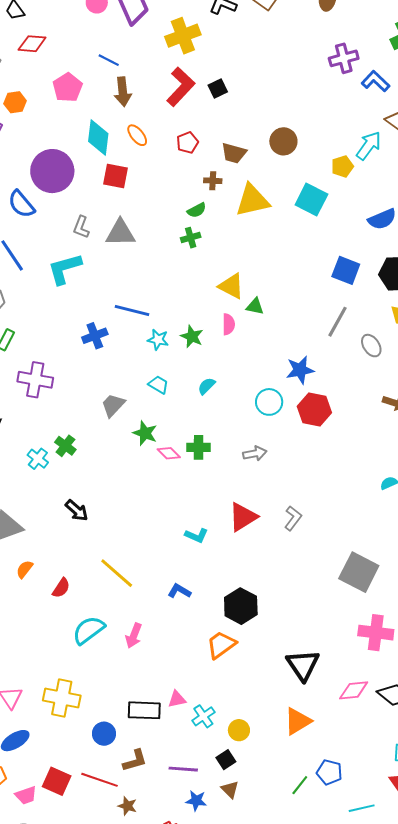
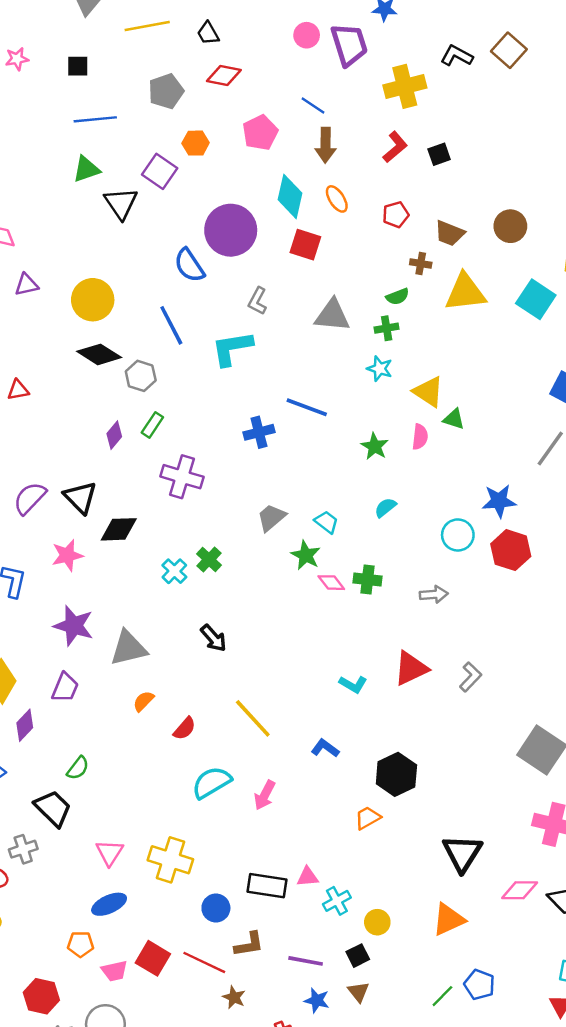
red L-shape: (181, 87) -> (395, 147), size x0.7
gray triangle: (120, 233) -> (332, 315), moved
cyan star: (158, 340) -> (380, 369), moved
cyan trapezoid: (158, 385) -> (326, 522), moved
orange trapezoid: (221, 645) -> (368, 818), size x0.7

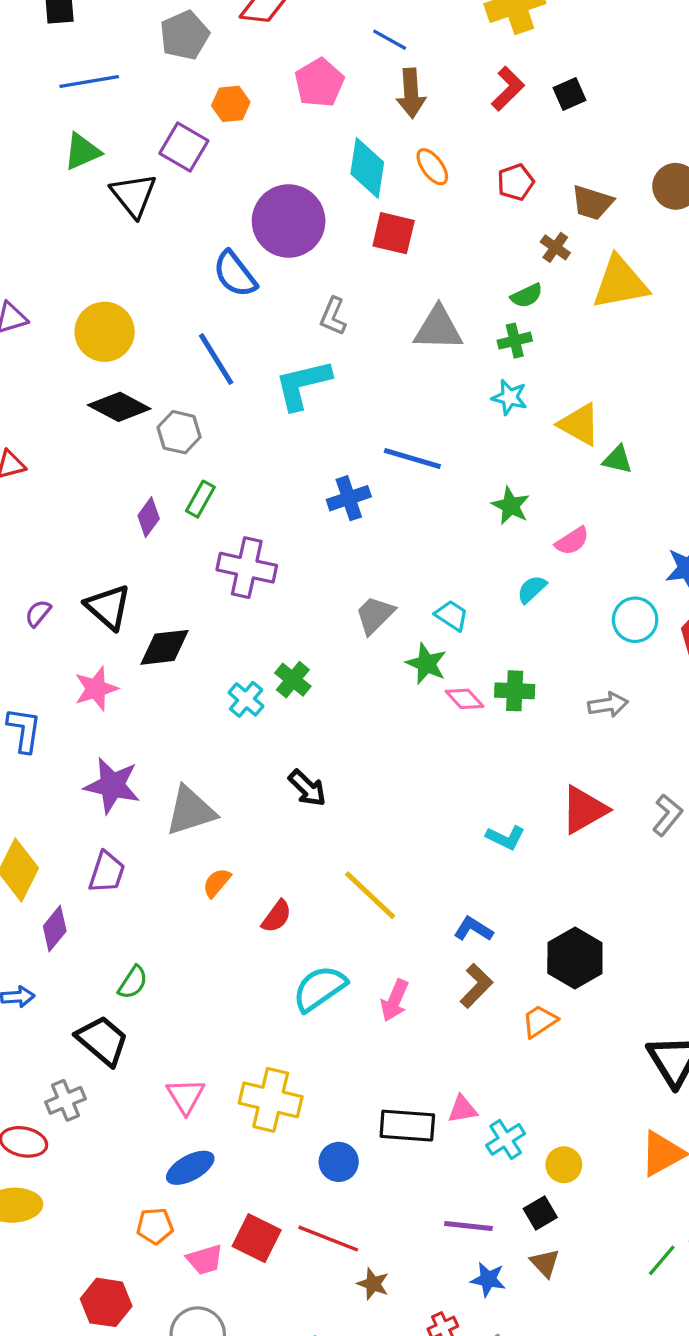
brown cross: (421, 263) -> (555, 247), turned 30
pink semicircle: (420, 437) -> (572, 541), moved, turned 55
purple semicircle: (30, 498) -> (38, 613), size x0.6
brown L-shape: (249, 944) -> (476, 986), moved, turned -32

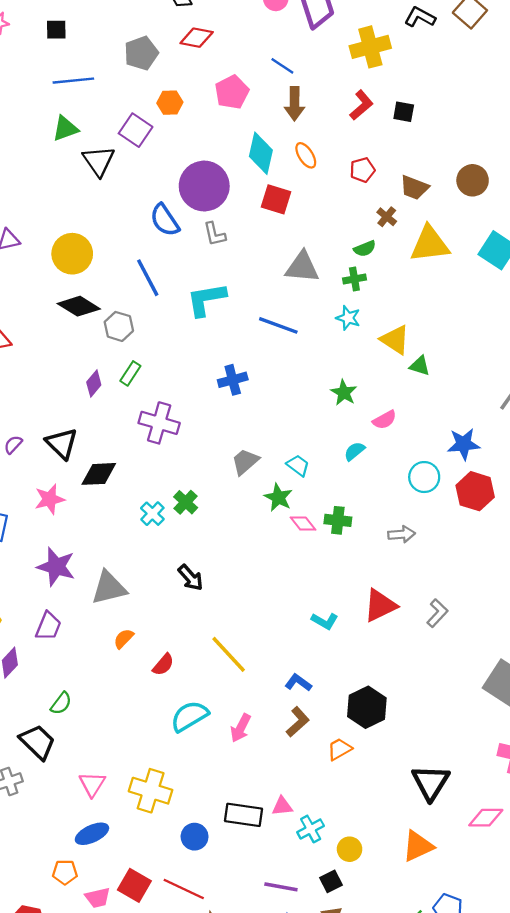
black square: (569, 94) -> (404, 112), turned 30
gray L-shape: (333, 316) -> (215, 234), moved, turned -40
blue line: (412, 458) -> (278, 325), moved

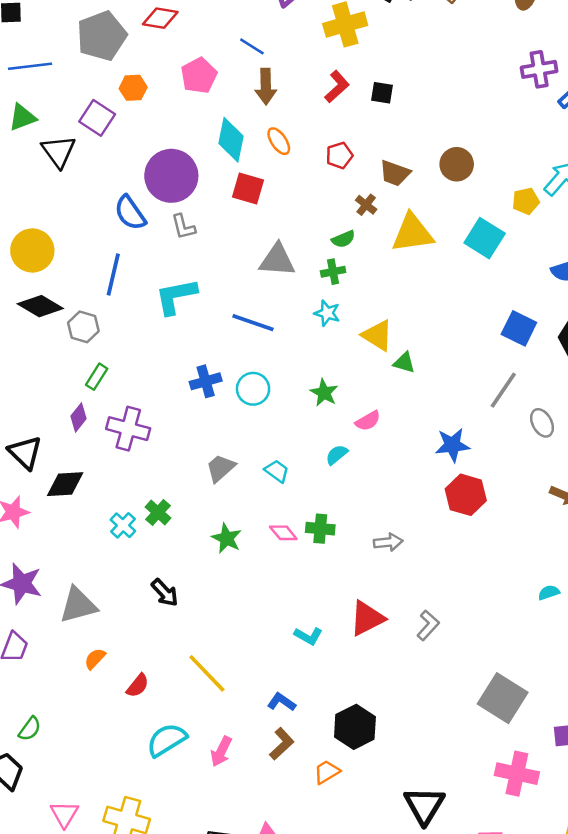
gray pentagon: (141, 53) -> (102, 36), size x1.4
blue line: (148, 278) -> (113, 274), turned 42
purple diamond: (94, 383) -> (79, 417), moved
cyan circle: (424, 477) -> (253, 389), moved
green star: (278, 498) -> (227, 538), moved

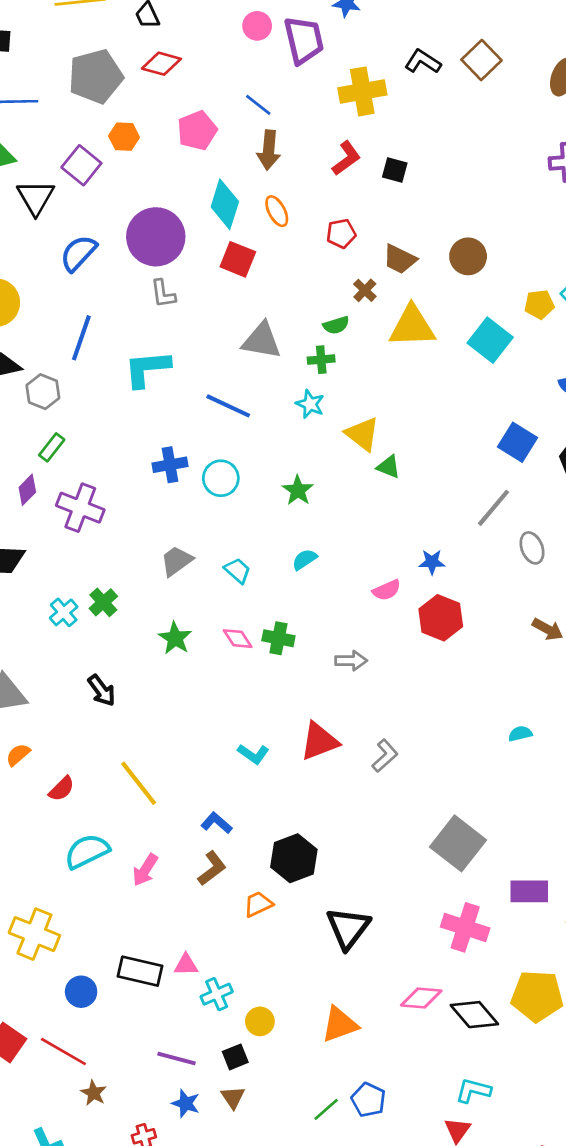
blue semicircle: (130, 213) -> (78, 253), moved, turned 72
pink semicircle: (368, 421) -> (387, 590), moved
blue star: (452, 445) -> (432, 562), size x0.7
black triangle: (424, 805) -> (348, 928), moved

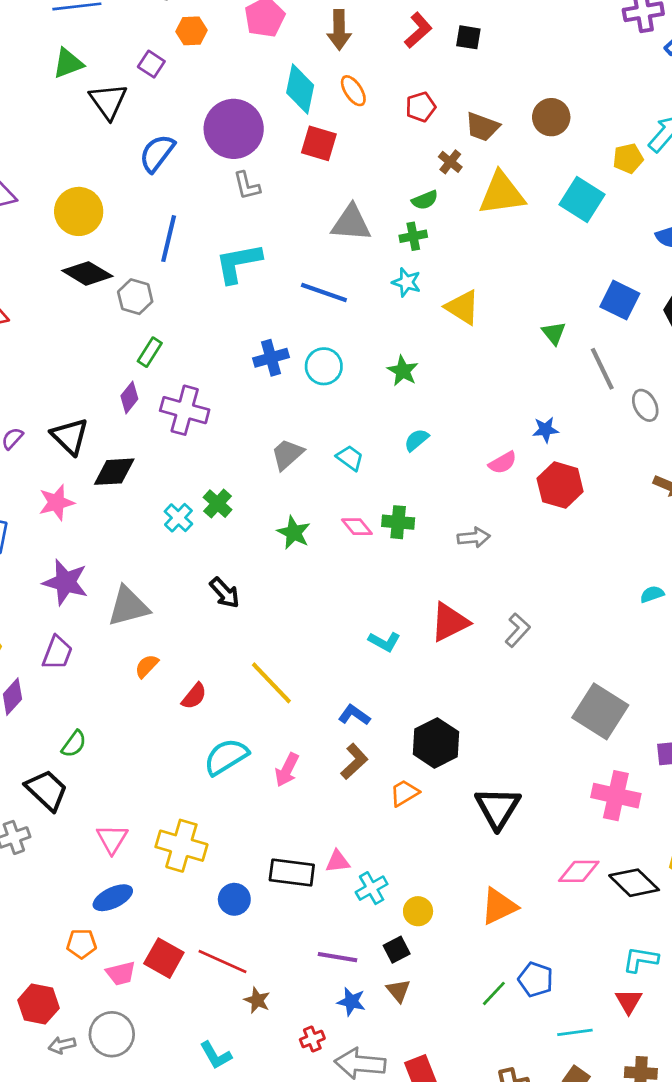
purple square: (81, 165) -> (151, 64), size x0.7
green triangle: (389, 467) -> (554, 333), moved, turned 35
gray line: (493, 508) -> (602, 369), turned -60

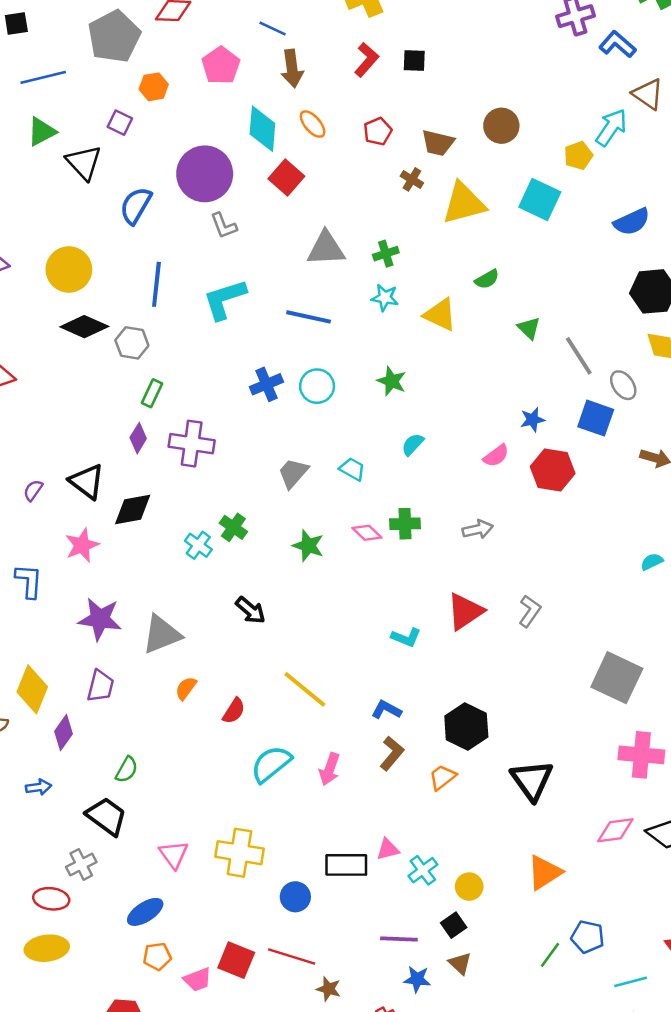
red square: (319, 143) -> (286, 177), turned 32
green semicircle: (425, 200) -> (487, 279), moved
blue square: (620, 300) -> (596, 418), moved
blue ellipse: (113, 898) -> (145, 912), moved

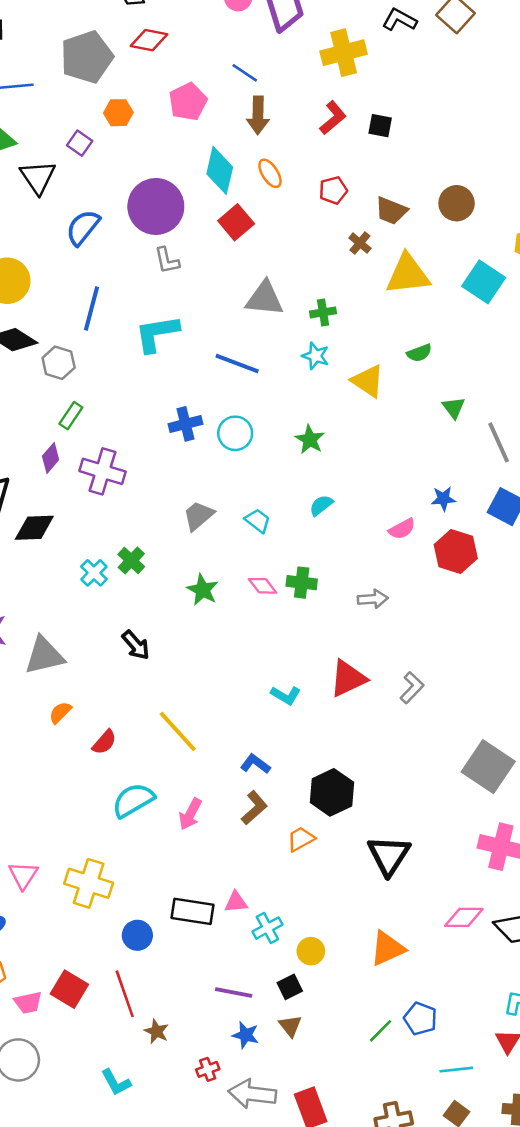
red line: (292, 956) -> (125, 994), turned 45

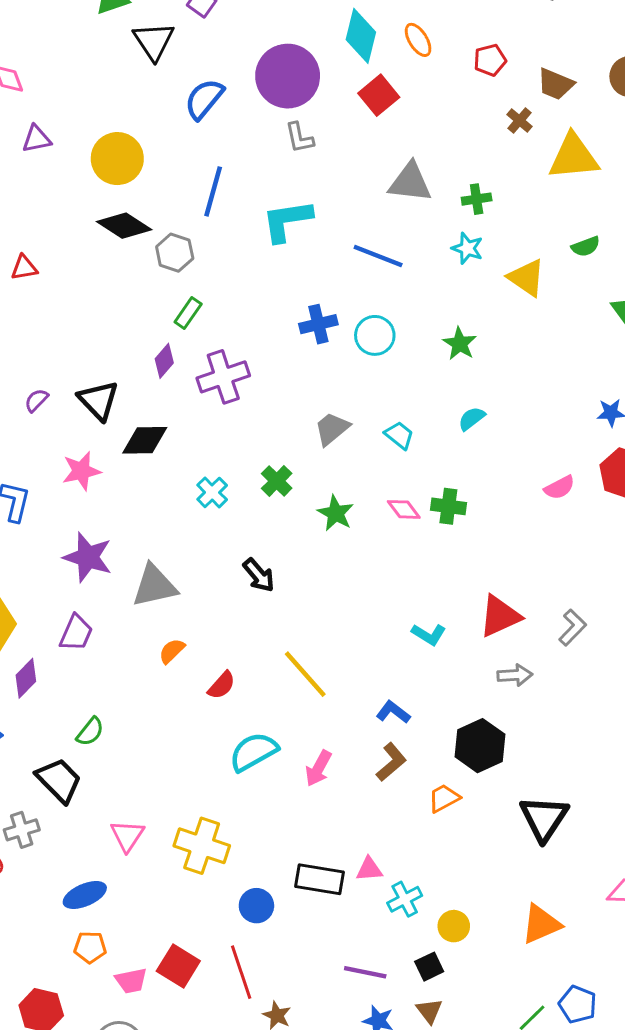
purple cross: (103, 471) -> (223, 377), turned -36
pink semicircle: (402, 529) -> (559, 488), moved
green cross: (131, 561) -> (277, 481), moved
gray arrow: (373, 599) -> (515, 675), moved

